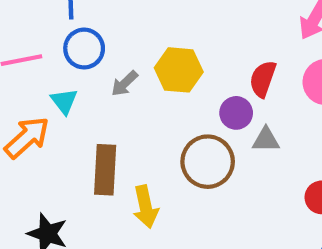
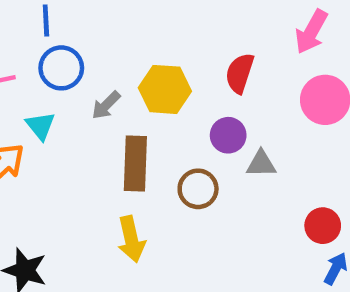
red semicircle: (263, 79) -> (240, 73), moved
brown circle: (208, 162) -> (198, 189), size x0.7
brown rectangle: (105, 170) -> (135, 164), moved

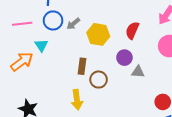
gray arrow: (106, 105) -> (73, 24), moved
brown rectangle: (135, 164) -> (82, 66), size x0.7
brown circle: (198, 189) -> (99, 80), moved

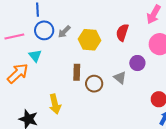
purple circle: (124, 58) -> (137, 63), moved
gray triangle: (138, 72) -> (120, 78), moved, turned 40
yellow arrow: (77, 100) -> (55, 104), moved

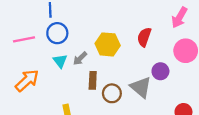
gray arrow: (64, 32) -> (80, 58), moved
cyan triangle: (35, 56) -> (60, 61), moved
gray triangle: (120, 78) -> (141, 87), size x1.5

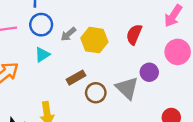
gray arrow: (80, 58) -> (68, 34), moved
cyan triangle: (60, 61) -> (42, 55), turned 32
brown rectangle: (93, 80) -> (76, 78), turned 54

